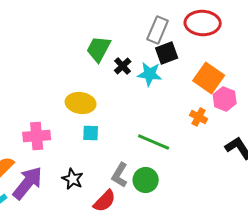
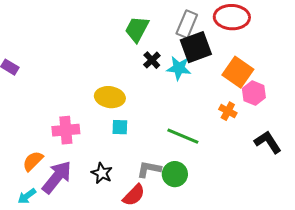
green trapezoid: (99, 49) -> (137, 29), moved
black square: (167, 53) -> (196, 47), size x1.4
gray L-shape: (120, 175) -> (149, 169), turned 70

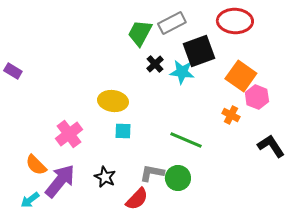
gray rectangle: (187, 24) -> (172, 23), moved, turned 40
pink cross: (66, 130) -> (69, 134), turned -32
orange semicircle: (33, 161) -> (36, 165), turned -90

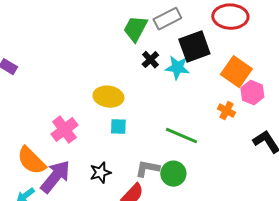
orange semicircle: (36, 165) -> (31, 161), size x1.4
black star: (105, 177) -> (100, 173), turned 30

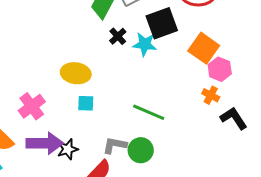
orange cross: (226, 111) -> (211, 95), moved
purple arrow: (55, 177) -> (45, 143), moved, turned 51

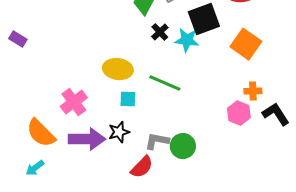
pink hexagon: (220, 69) -> (239, 113), moved
orange cross: (211, 95) -> (253, 91), turned -30
green line: (149, 112) -> (165, 83), moved
black star: (68, 149) -> (119, 132), moved

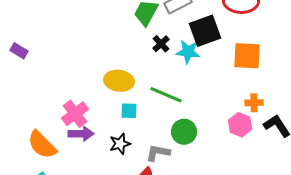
orange square: (246, 44) -> (247, 56), turned -32
purple arrow: (87, 139) -> (81, 134), moved, size x0.7
green circle: (183, 146) -> (184, 132), moved

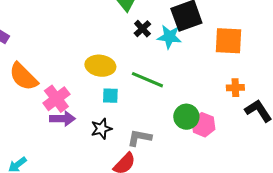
pink hexagon: (240, 125) -> (203, 125), moved
green circle: (184, 132) -> (186, 117), moved
orange semicircle: (42, 145) -> (23, 77), moved

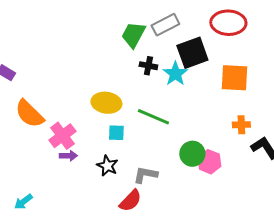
black cross: (142, 29) -> (148, 66), turned -36
cyan star: (169, 37) -> (175, 74), turned 30
purple arrow: (62, 119) -> (68, 156), size x0.7
black star: (101, 129) -> (107, 166), turned -30

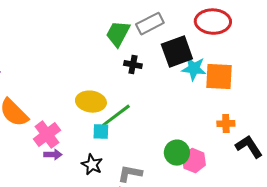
cyan star: (175, 74) -> (194, 69), moved, turned -30
green line: (153, 117) -> (116, 116), moved, turned -60

